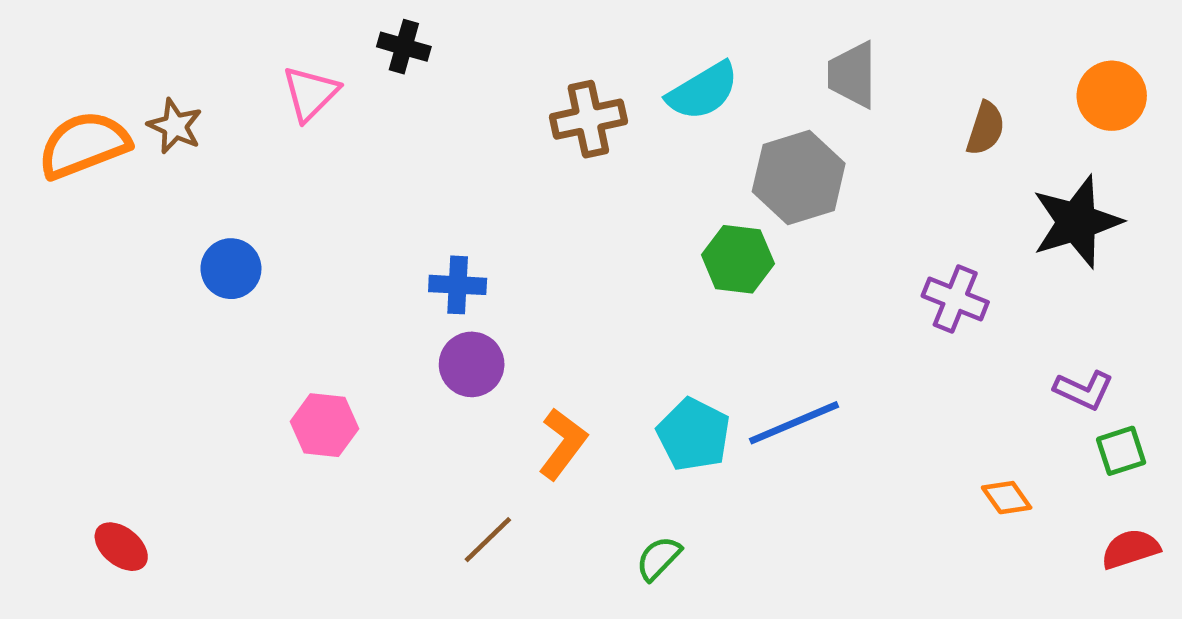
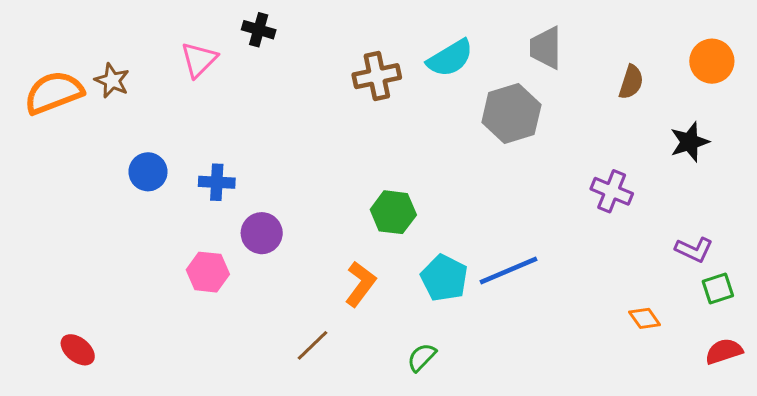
black star: (1077, 222) -> (689, 142), size x0.7
green hexagon: (738, 259) -> (393, 212), moved
blue cross: (458, 285) -> (217, 182), moved
purple circle: (472, 364) -> (262, 233), moved

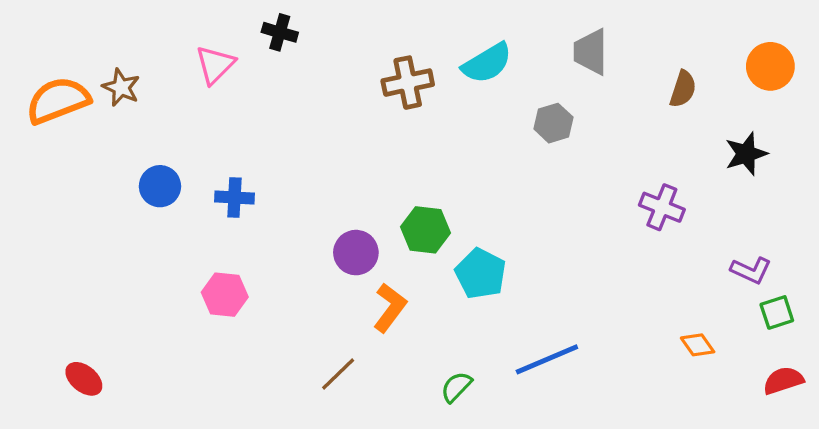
gray hexagon: (511, 113) -> (553, 123), size x0.6
purple circle: (262, 233) -> (356, 253), moved
blue line: (508, 271) -> (547, 359), moved
cyan pentagon: (444, 278) -> (481, 274), moved

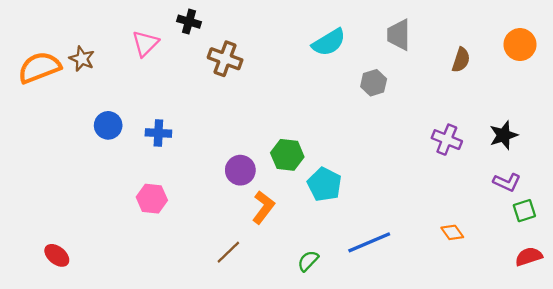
brown cross: (408, 83) -> (225, 59), moved, turned 32
black star: (746, 154) -> (504, 135), moved
orange diamond: (698, 345) -> (452, 232), moved

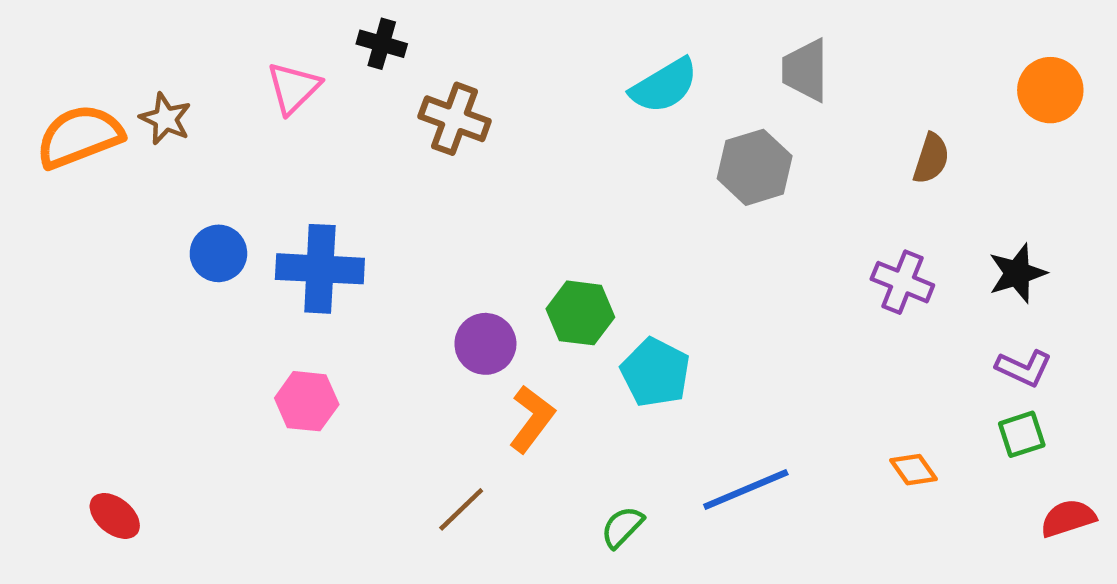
brown semicircle: (461, 60) -> (931, 159), moved
gray hexagon: (374, 83) -> (755, 167), size x1.4
blue cross: (158, 133) -> (320, 269), size x1.6
green square: (524, 211) -> (1022, 434), moved

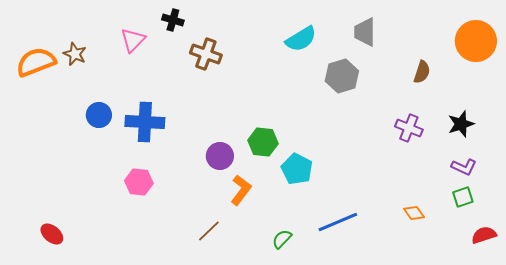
orange circle: (1050, 90) -> (476, 41), size x1.4

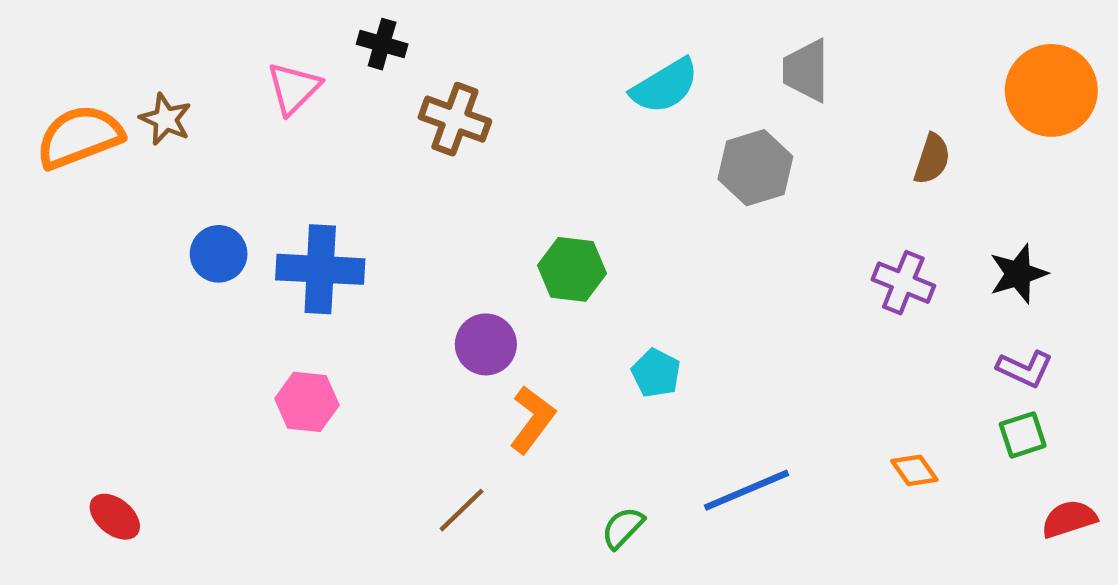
green hexagon: (263, 142) -> (572, 269), moved
cyan pentagon: (297, 169) -> (656, 373), size x0.7

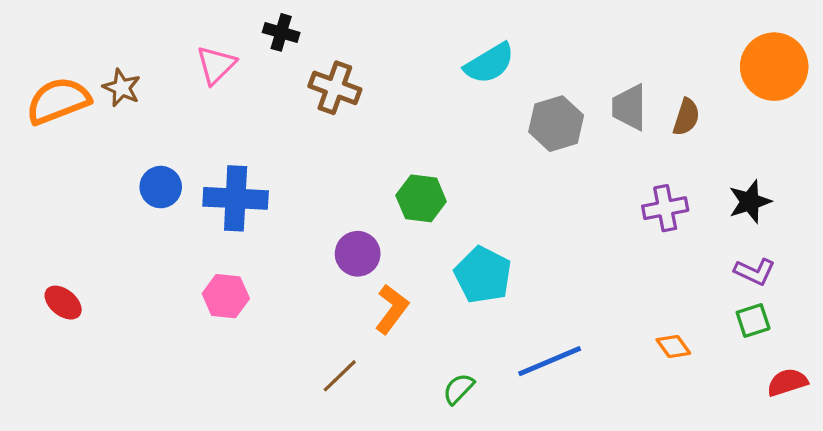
gray trapezoid: (806, 71) -> (629, 107), moved
purple cross: (903, 283) -> (665, 208), turned -33
cyan pentagon: (656, 373) -> (483, 275), size x1.6
red ellipse: (115, 517) -> (63, 303), moved

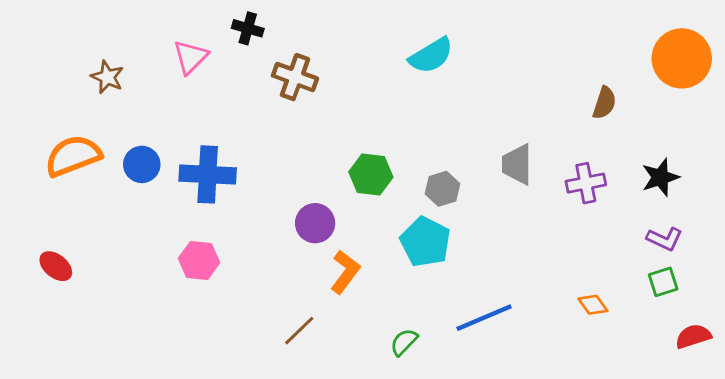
orange semicircle: (58, 101) -> (73, 156), moved
gray trapezoid: (629, 107) -> (517, 164), moved
gray hexagon: (556, 124) -> (443, 189), moved, size x0.7

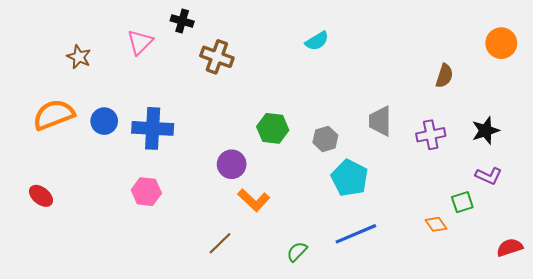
cyan semicircle: (431, 56) -> (317, 41), size x0.7
orange circle: (682, 58) -> (501, 43), size x0.7
cyan pentagon: (425, 242) -> (350, 178), moved
orange L-shape: (345, 272) -> (254, 200), turned 96
green square: (663, 282) -> (462, 202), moved

